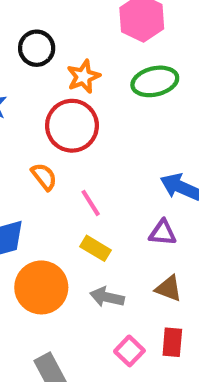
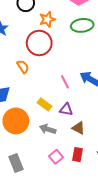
pink line: (91, 203) -> (65, 82), moved
purple triangle: (163, 233) -> (66, 110), moved

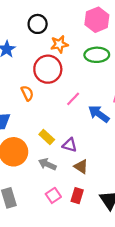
pink line: (65, 82) -> (73, 99), moved, turned 64

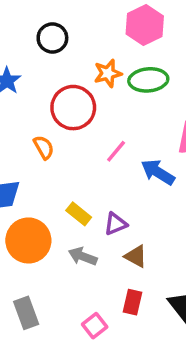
orange star: (59, 44) -> (108, 73), moved
purple triangle: (70, 145) -> (116, 224), turned -35
pink square: (53, 195) -> (95, 326), moved

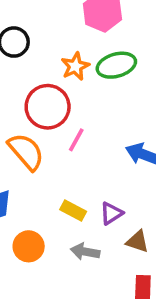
orange semicircle: (44, 147) -> (26, 152), size x1.6
pink line: (116, 151) -> (76, 140), moved
orange circle: (28, 240) -> (29, 246), size x0.7

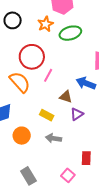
orange star: (75, 66) -> (46, 24), moved
purple triangle: (111, 213) -> (77, 114), moved
brown triangle: (137, 242) -> (66, 97), moved

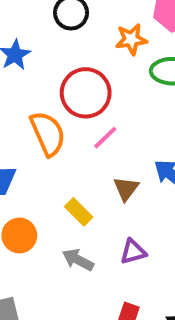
brown triangle: (66, 97) -> (126, 189), turned 32
purple triangle: (77, 114) -> (133, 252), moved

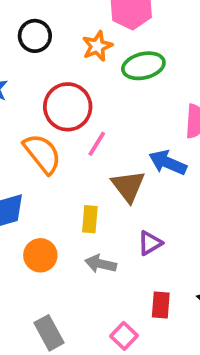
brown triangle: (126, 189) -> (128, 186), size x1.4
yellow rectangle: (79, 212) -> (90, 219), turned 64

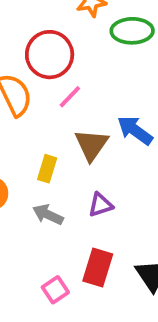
red rectangle: (161, 305) -> (98, 267), size x1.4

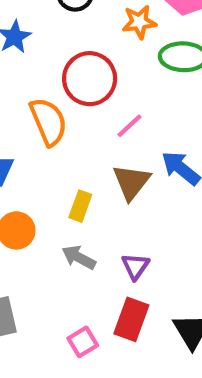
pink line: (70, 97) -> (129, 126), moved
purple triangle: (100, 205) -> (135, 266), moved, turned -40

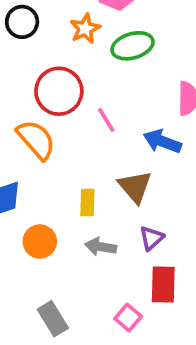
pink line: (129, 126) -> (106, 120), turned -60
brown triangle: (131, 182) -> (135, 187), moved
purple triangle: (135, 266) -> (151, 238), turned 32

